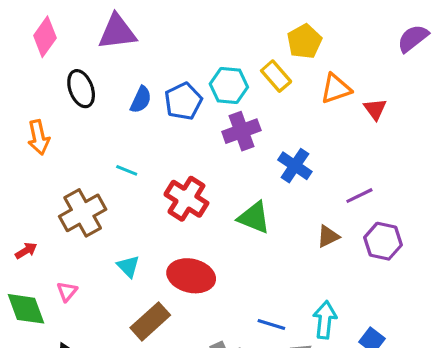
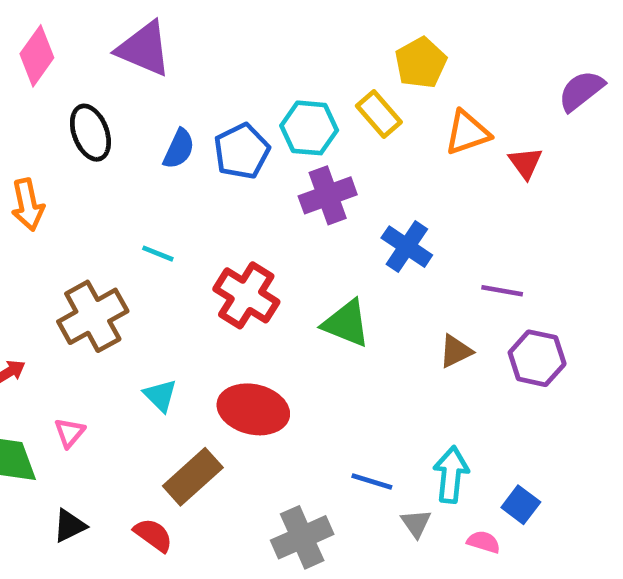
purple triangle: (117, 32) -> (144, 49), turned 30
purple semicircle: (413, 38) -> (581, 91), moved
purple line: (359, 196) -> (502, 291), turned 36

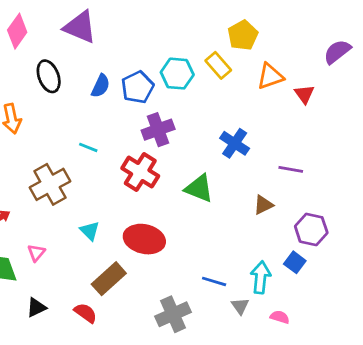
purple cross: (328, 195) -> (158, 130), moved
purple hexagon: (537, 358) -> (311, 229), moved
blue square: (521, 505) -> (295, 262), moved

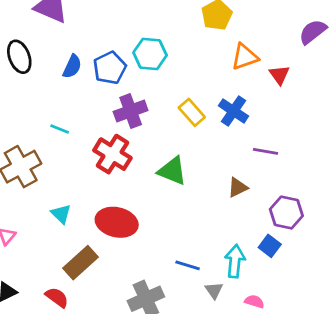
yellow rectangle: (218, 65) -> (192, 112), moved
blue cross: (235, 143) -> (234, 111), moved

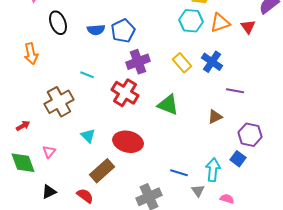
cyan hexagon: (150, 54) -> (191, 21), moved
blue semicircle: (72, 66) -> (96, 30), turned 60
red triangle: (279, 75) -> (248, 27), moved

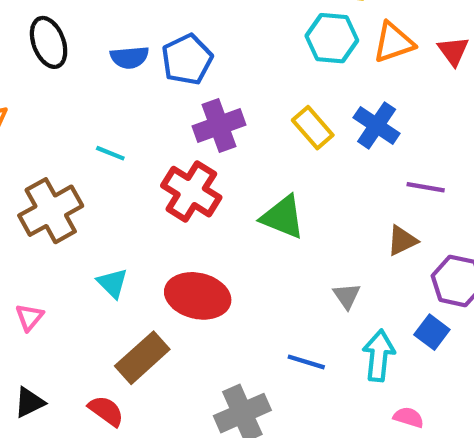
brown triangle: (215, 117) -> (402, 241), moved
gray triangle: (198, 191) -> (347, 296), moved

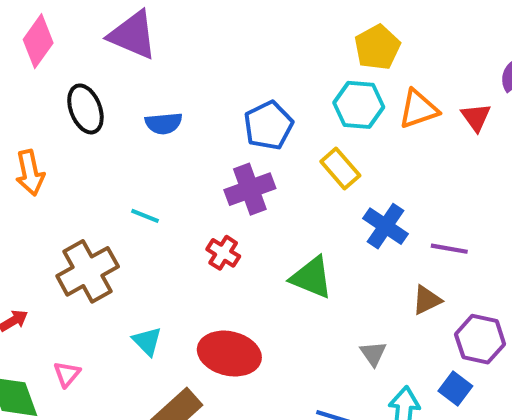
blue pentagon: (187, 59) -> (268, 125), moved
blue cross: (377, 125) -> (386, 226), moved
yellow rectangle: (313, 128) -> (340, 169), moved
red cross: (191, 192) -> (223, 253), size x0.6

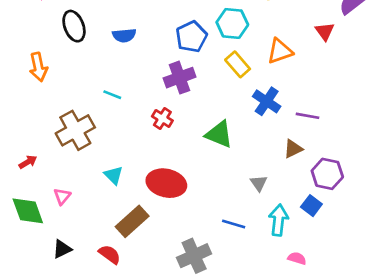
cyan hexagon: (359, 105) -> (232, 23), moved
orange triangle: (418, 109) -> (280, 51), moved

